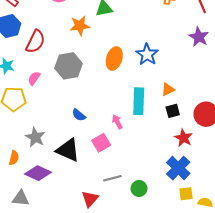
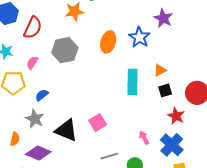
purple star: (199, 37) -> (163, 18), moved
blue semicircle: (79, 115) -> (42, 95), moved, turned 104
pink arrow: (117, 122) -> (144, 138), moved

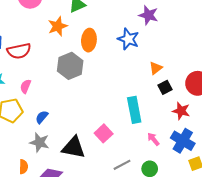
red semicircle: (33, 28) -> (19, 51), turned 65
orange ellipse: (108, 42) -> (89, 40), moved
gray hexagon: (65, 50) -> (70, 66), moved
cyan rectangle: (132, 82) -> (134, 110), moved

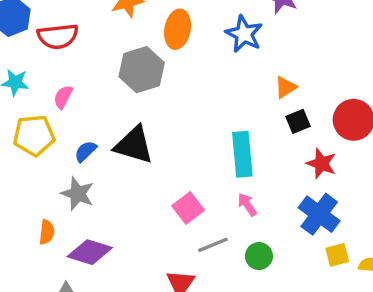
pink square: (104, 133) -> (188, 208), moved
pink arrow: (153, 139) -> (247, 204), moved
black triangle: (74, 147) -> (134, 145), moved

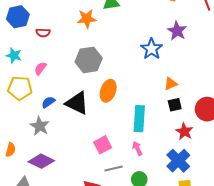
orange ellipse: (178, 29) -> (108, 91), moved
red semicircle: (58, 36) -> (43, 33), size x0.6
orange semicircle: (47, 232) -> (11, 150), moved

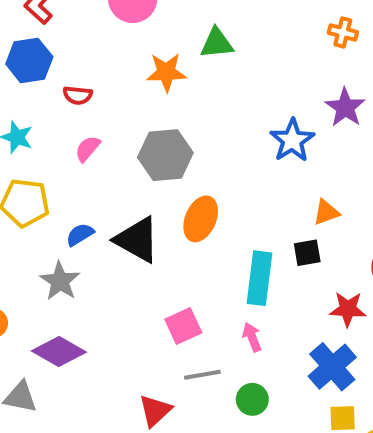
pink semicircle: (40, 68) -> (88, 149), moved
black square: (175, 105) -> (307, 253), moved
red star: (184, 131) -> (348, 309), turned -30

